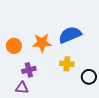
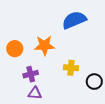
blue semicircle: (70, 35) -> (74, 20), moved
purple triangle: (22, 88) -> (35, 93), moved

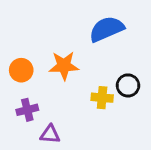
purple cross: (31, 74) -> (27, 110), moved
black circle: (94, 82) -> (128, 85), moved

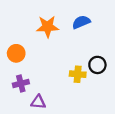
blue semicircle: (107, 29) -> (81, 22), size x0.7
orange star: (64, 66) -> (48, 27), moved

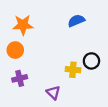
orange star: (48, 27) -> (23, 25), moved
purple triangle: (38, 102) -> (53, 93), moved, turned 40

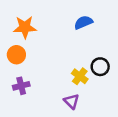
yellow cross: (73, 70) -> (80, 76), turned 32
purple triangle: (53, 93) -> (71, 101), moved

